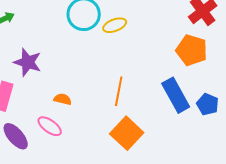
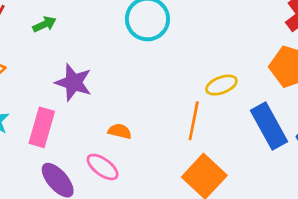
yellow ellipse: (115, 25) -> (221, 85), moved

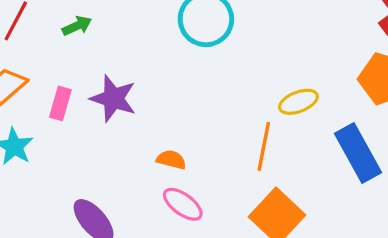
pink rectangle: (42, 127) -> (60, 103), moved, size x0.7
pink ellipse: (103, 167) -> (183, 204), moved

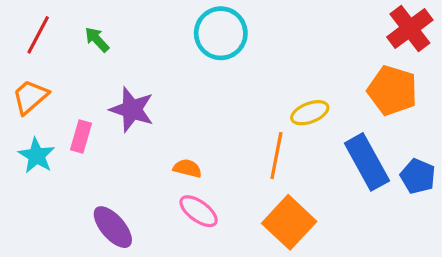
green arrow: (77, 26) -> (97, 40), turned -108
pink rectangle: (60, 103) -> (81, 137), moved

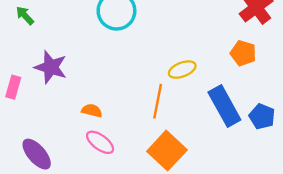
orange pentagon: (392, 90) -> (243, 53), size x0.7

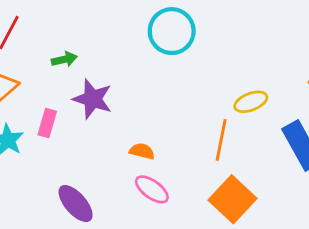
green arrow: (25, 16) -> (64, 59), moved, turned 120

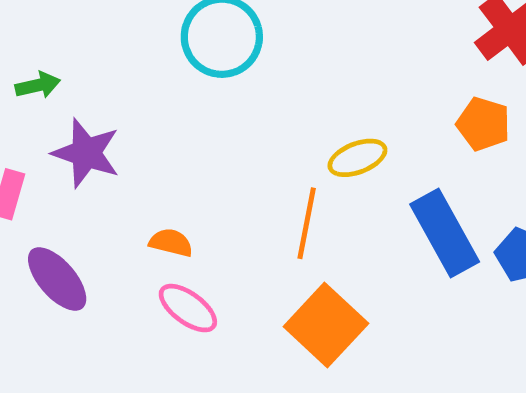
purple ellipse: (76, 204) -> (57, 279), moved

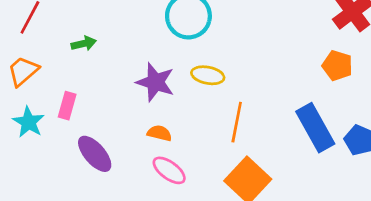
purple star: (86, 153) -> (155, 82), moved
yellow ellipse: (357, 158) -> (208, 75), moved, turned 32

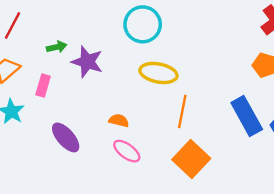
yellow ellipse: (208, 75) -> (158, 73), size x1.4
purple star: (155, 82) -> (87, 62), moved
pink rectangle: (67, 106) -> (43, 85), moved

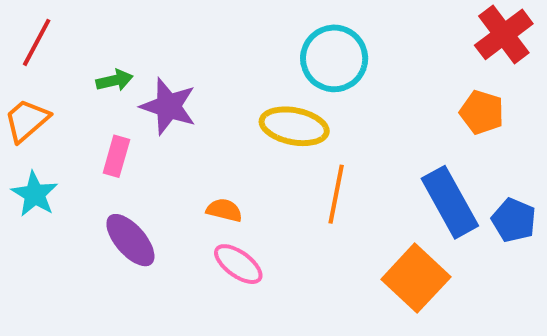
cyan circle: (143, 24) -> (334, 58), moved
pink rectangle: (43, 85) -> (116, 156), moved
orange square: (191, 159) -> (416, 278), moved

